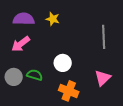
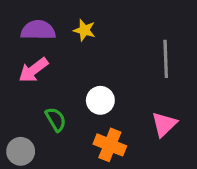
green semicircle: (35, 75) -> (56, 119), turned 42
gray circle: (14, 77) -> (21, 151), moved

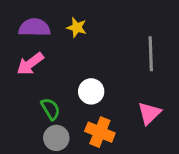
gray circle: (21, 151) -> (56, 138), moved

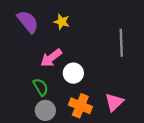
purple semicircle: (34, 27) -> (28, 22), turned 50
pink arrow: (30, 64) -> (51, 58), moved
pink triangle: (149, 113) -> (114, 102), moved

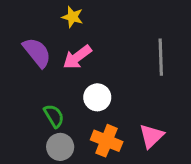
purple semicircle: (28, 22) -> (37, 52), moved
yellow star: (62, 22) -> (73, 17), moved
pink arrow: (51, 58) -> (77, 57), moved

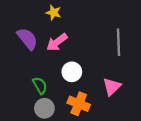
pink triangle: (151, 136) -> (112, 87), moved

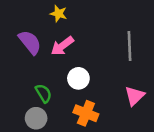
pink triangle: (112, 87) -> (134, 96), moved
gray circle: (44, 108) -> (36, 118), moved

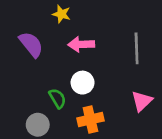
pink arrow: (62, 46) -> (81, 44), moved, turned 35
green semicircle: (44, 93) -> (57, 98), moved
orange cross: (86, 113) -> (90, 119), turned -35

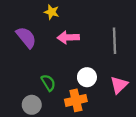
white circle: (83, 83) -> (87, 77), moved

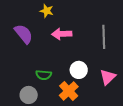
green semicircle: (48, 83) -> (44, 75), turned 126
orange cross: (76, 100) -> (69, 91), turned -30

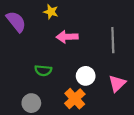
purple semicircle: (24, 34) -> (16, 22), moved
green semicircle: (44, 75) -> (43, 70), moved

